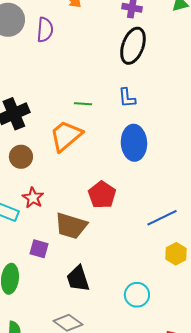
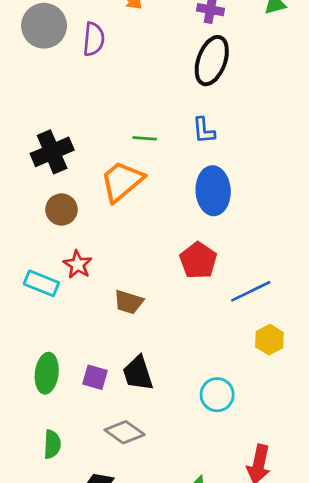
red pentagon: (102, 195) -> (198, 260), moved
brown trapezoid: (71, 226) -> (129, 302), size x0.7
purple square: (39, 249) -> (95, 377), moved

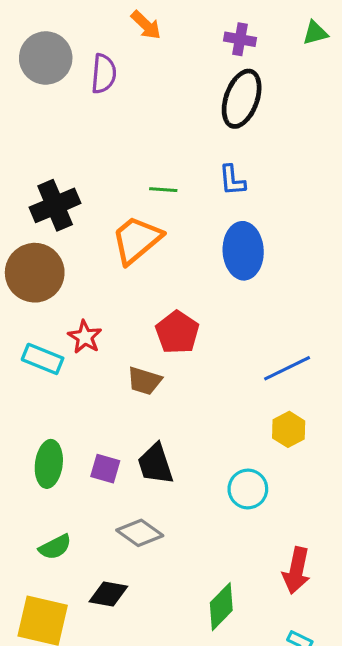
brown circle: (61, 210) -> (35, 273), moved, size x1.6
red pentagon: (198, 260) -> (177, 332), moved
yellow hexagon: (269, 340) -> (289, 429), moved
green semicircle: (52, 444) -> (55, 547), turned 60

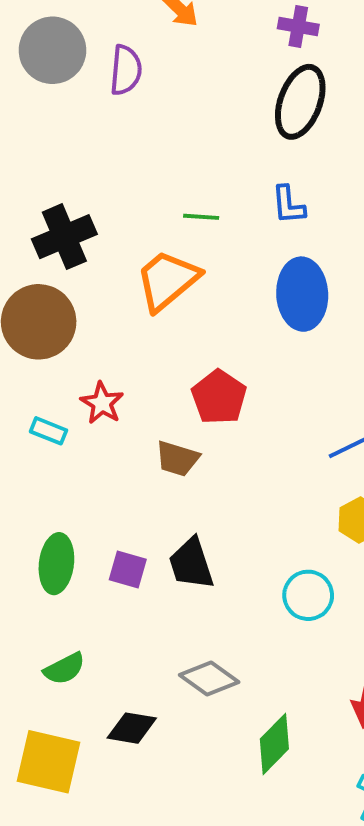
cyan rectangle: (43, 359) -> (49, 431), size x0.7
gray diamond: (140, 533) -> (209, 679), moved

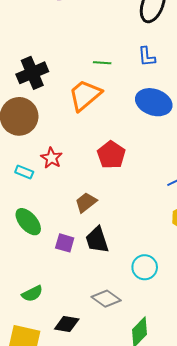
blue ellipse: (302, 294) -> (154, 102), turned -68
brown trapezoid: (177, 459) -> (86, 202), moved, turned 125
green ellipse: (56, 564) -> (28, 222), moved, turned -48
cyan circle: (308, 595) -> (145, 267), moved

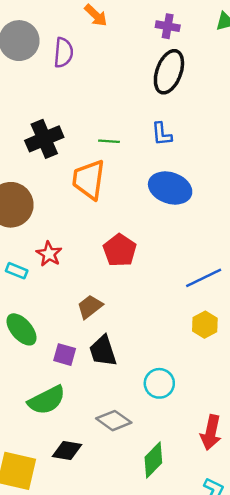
black cross: (32, 73) -> (44, 139), moved
orange trapezoid: (85, 95) -> (89, 180), turned -42
green semicircle: (32, 294) -> (47, 400), moved, size x1.5

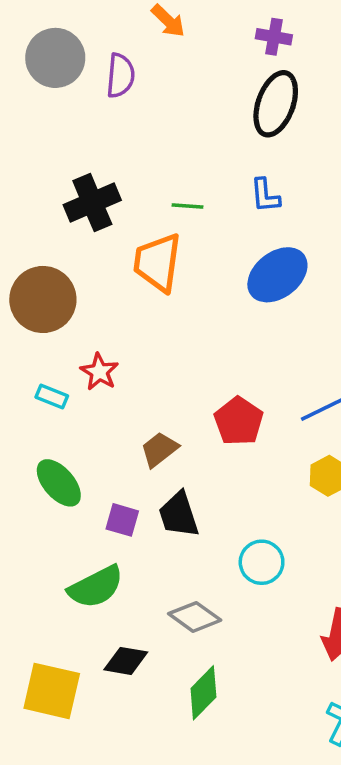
blue ellipse: (170, 188) -> (277, 275), turned -57
red pentagon: (120, 250) -> (239, 421), moved
green diamond: (153, 460) -> (203, 693), moved

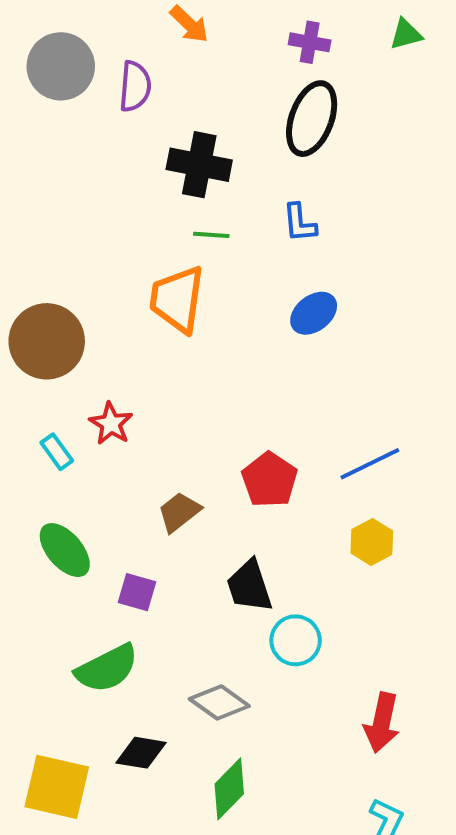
black cross: (92, 203) -> (199, 165), moved, turned 34
blue ellipse: (277, 275) -> (314, 313), size x0.7
cyan rectangle: (52, 396) -> (57, 452), turned 32
black trapezoid: (179, 515) -> (249, 586), moved

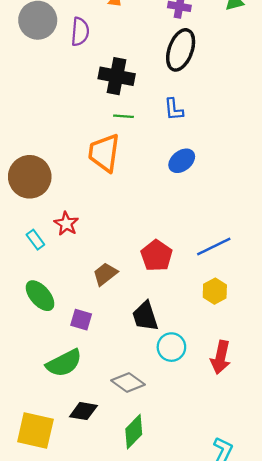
red arrow: (382, 723) -> (221, 357), moved

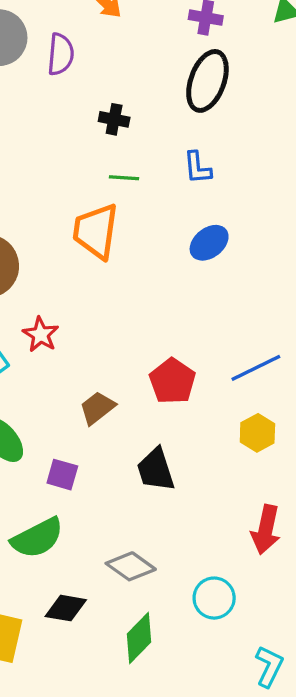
black cross: (117, 76) -> (114, 119), size x0.6
cyan circle: (171, 347) -> (214, 598), moved

